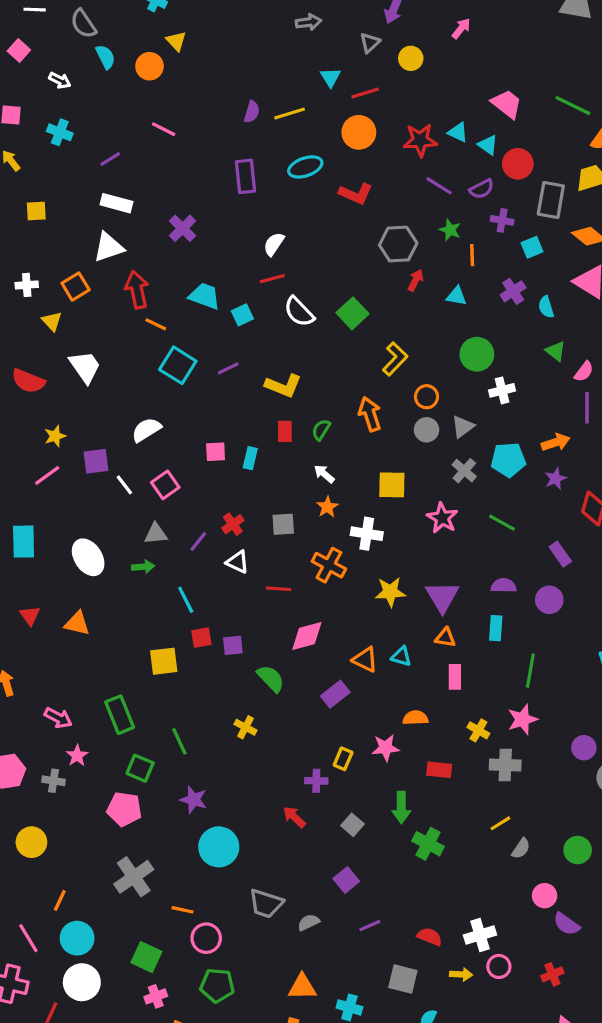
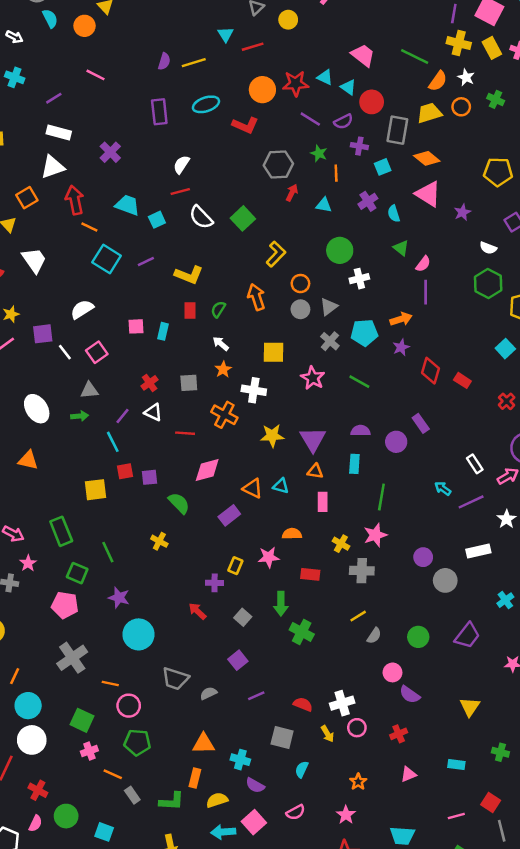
orange circle: (359, 132) -> (262, 90), moved
purple line: (198, 542) -> (123, 416), moved
purple rectangle: (560, 554) -> (421, 423), moved
yellow arrow: (461, 974) -> (327, 734), turned 56

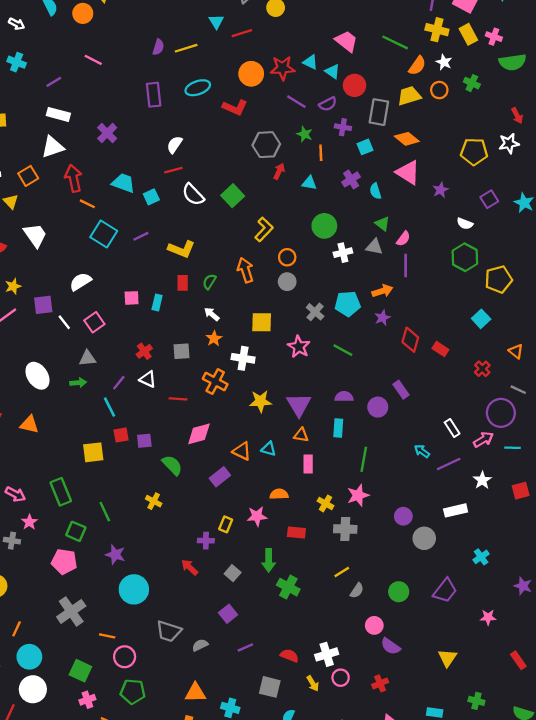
gray triangle: (329, 307) -> (374, 247), moved, turned 48

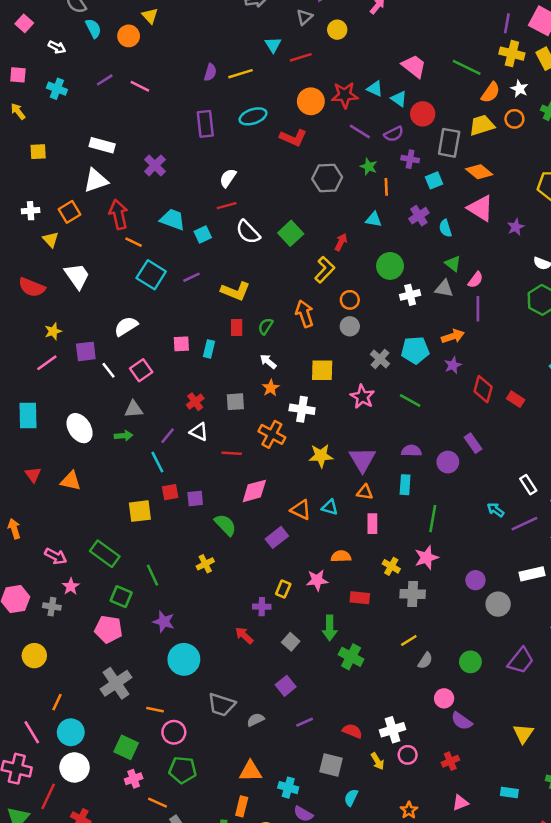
purple line: (54, 82) -> (105, 80), moved
red arrow: (279, 171) -> (341, 242), moved
green rectangle: (61, 492) -> (105, 554), turned -32
yellow cross: (154, 501) -> (205, 564), turned 35

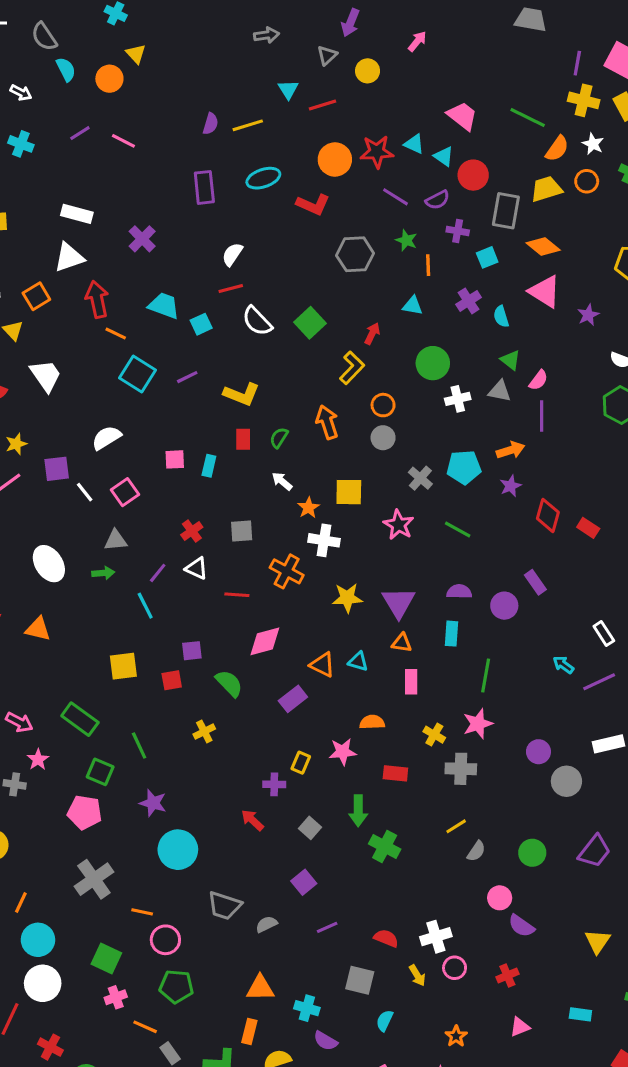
orange star: (271, 388) -> (308, 508), moved
red square: (170, 492) -> (172, 680), moved

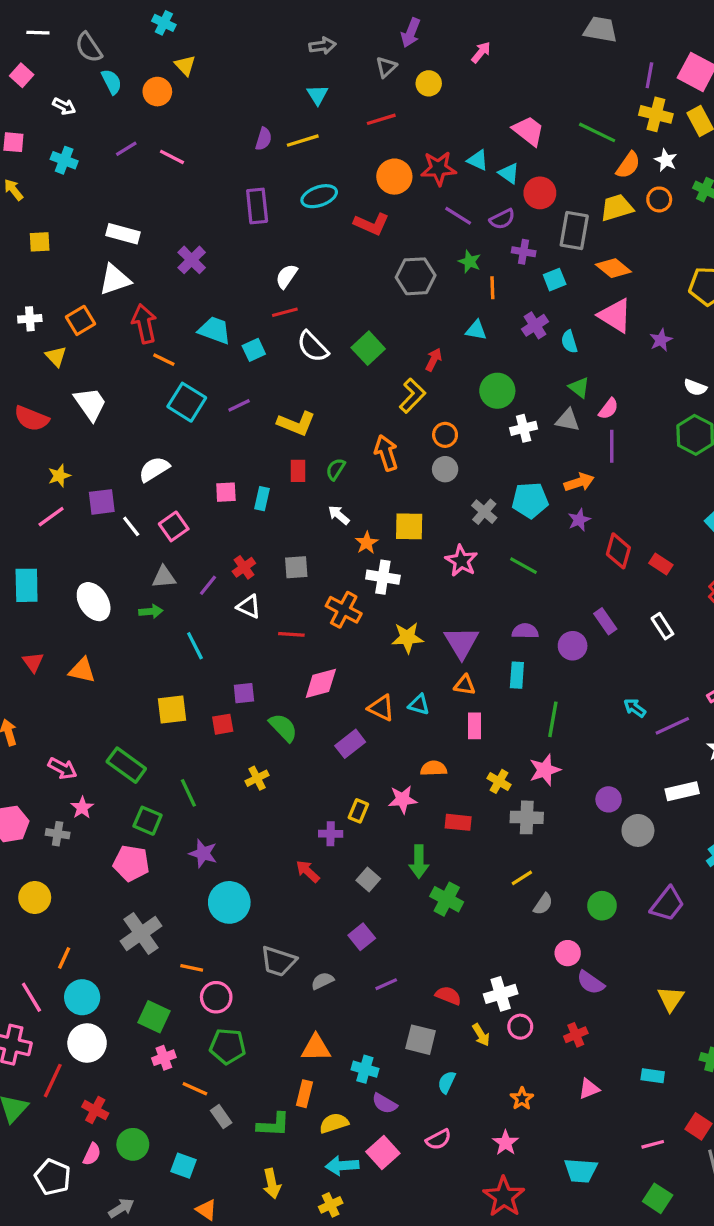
cyan triangle: (288, 90) -> (318, 95), moved
purple line: (158, 573) -> (208, 585), moved
white rectangle: (604, 634) -> (662, 626), moved

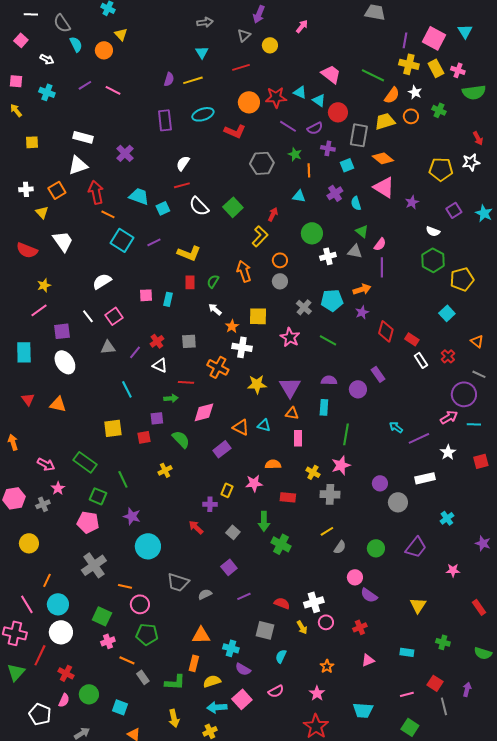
purple square: (102, 502) -> (62, 331), moved
green arrow: (151, 611) -> (171, 398), moved
white rectangle: (662, 626) -> (421, 360), moved
gray cross: (58, 834) -> (43, 504), turned -32

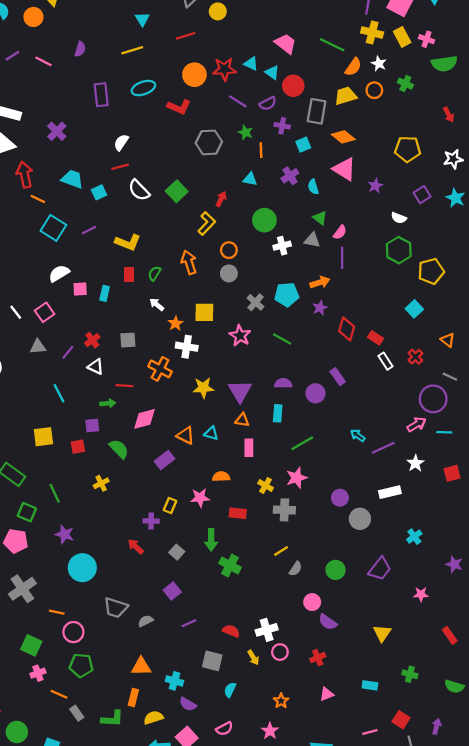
purple semicircle: (169, 79) -> (80, 49), moved
white star: (471, 162) -> (453, 159), moved
white semicircle: (102, 281) -> (59, 273), moved
green line: (346, 434) -> (302, 443), turned 50

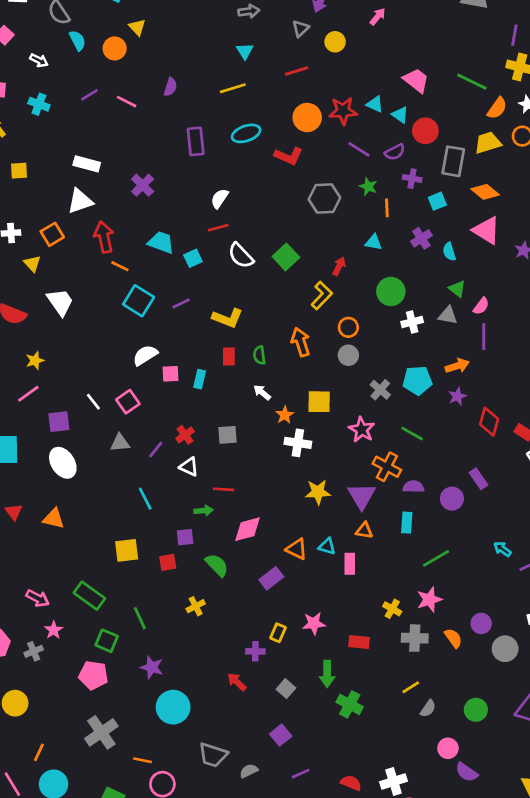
green semicircle: (154, 273) -> (259, 355), turned -40
orange cross: (160, 369) -> (387, 467), moved
pink rectangle: (249, 448) -> (350, 564), moved
orange semicircle: (221, 477) -> (453, 638), moved, turned 56

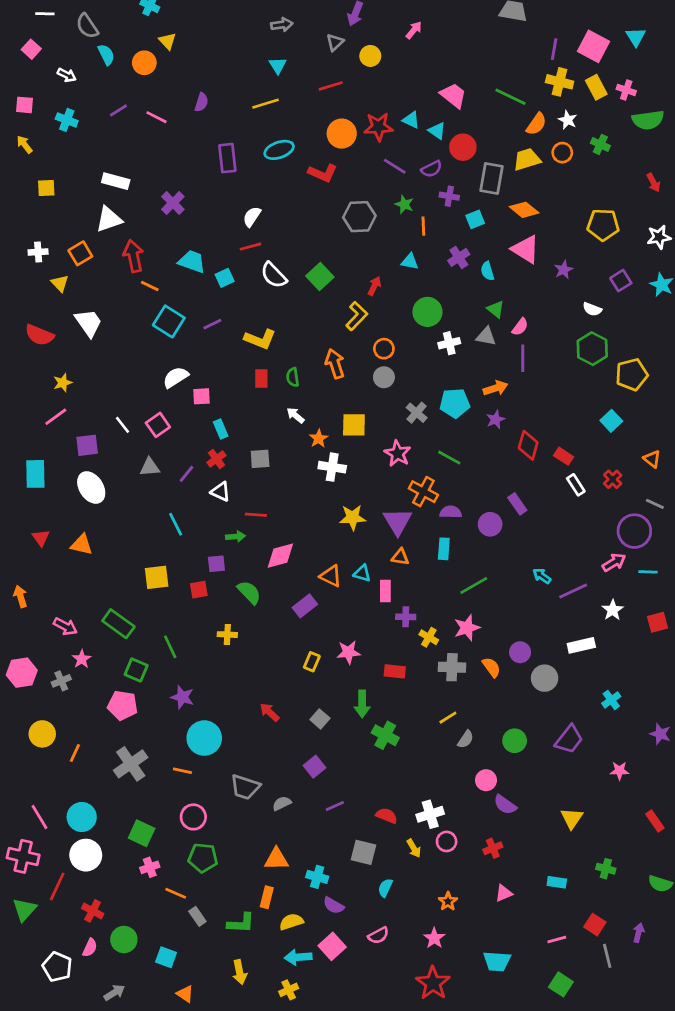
cyan rectangle: (200, 379) -> (221, 429), moved, turned -36
yellow cross: (196, 606) -> (227, 635), turned 30
purple cross: (255, 651) -> (406, 617), moved
orange line: (39, 752) -> (75, 753), moved
orange line: (143, 760) -> (182, 771), moved

